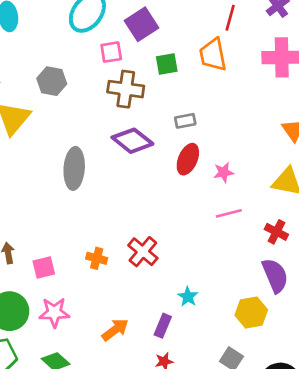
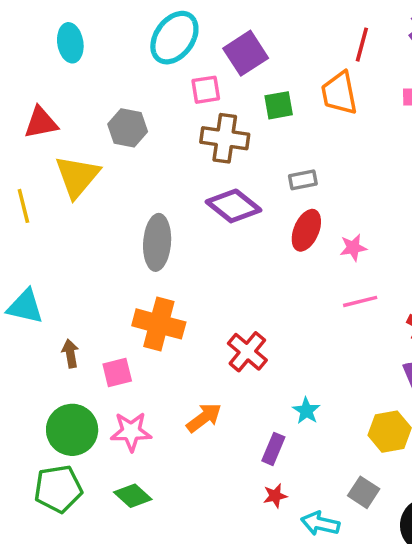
orange cross: (97, 258) -> (159, 324), moved, size x1.8
orange arrow: (115, 330) -> (204, 418), moved

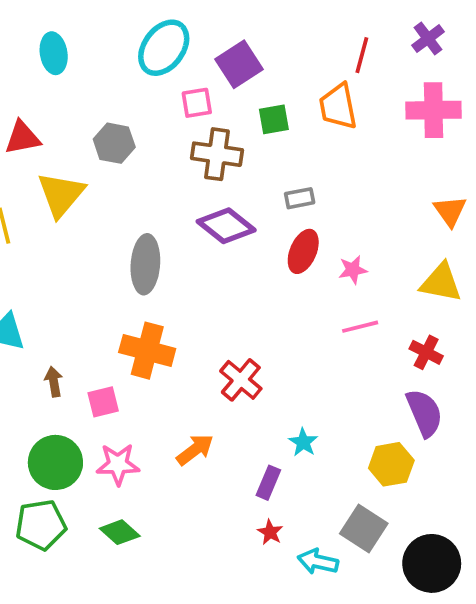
gray square: (364, 492) -> (364, 529), size x1.4
red star: (275, 496) -> (270, 532), turned -30

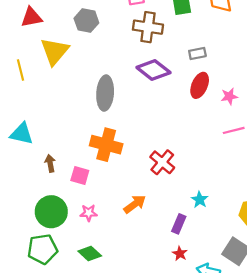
pink square: (103, 402) -> (80, 175), turned 30
pink star: (118, 464) -> (89, 213), size x0.7

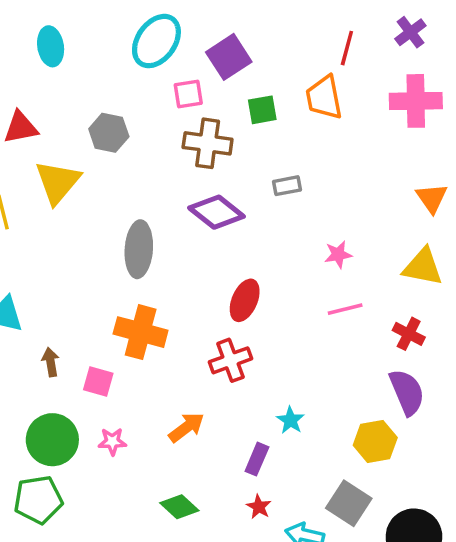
red ellipse: (200, 85) -> (245, 300), moved
red cross: (162, 162) -> (231, 360), turned 30
green diamond: (90, 253) -> (179, 507), moved

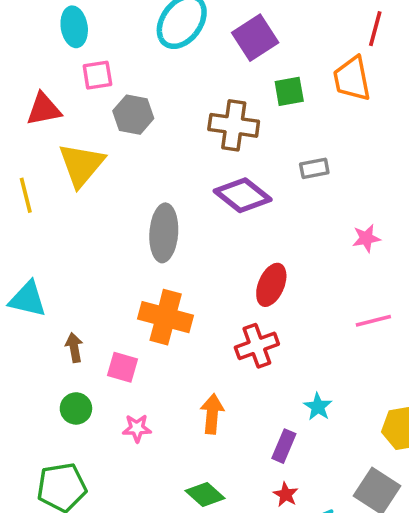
pink square: (188, 94) -> (97, 75), moved
pink line: (345, 309) -> (373, 321), moved
orange arrow: (186, 427) -> (212, 414), turned -48
green circle: (52, 440) -> (76, 408), moved, size x0.6

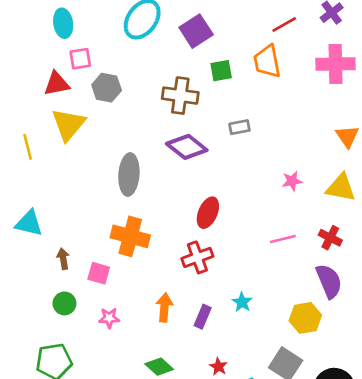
red line: (375, 29) -> (284, 24), turned 45
red triangle: (44, 109) -> (57, 84), moved
pink star: (366, 238) -> (292, 181), moved
purple rectangle: (284, 446) -> (203, 317), moved

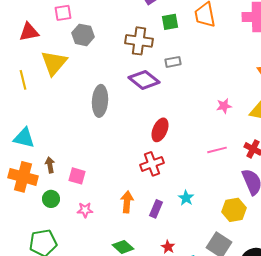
red triangle: (57, 84) -> (29, 32), moved
gray rectangle: (239, 127) -> (173, 62), moved
orange cross: (130, 236) -> (23, 177), moved

